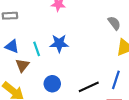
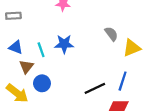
gray semicircle: (114, 23) -> (111, 34), moved
blue circle: (52, 84) -> (42, 83), moved

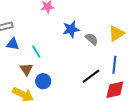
gray semicircle: (111, 34) -> (92, 39), moved
blue star: (64, 44) -> (71, 29), moved
blue triangle: (16, 47) -> (13, 44), moved

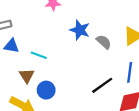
blue star: (71, 29) -> (80, 30), turned 30
cyan line: (36, 52) -> (39, 55), turned -40

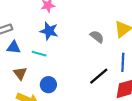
blue star: (80, 30) -> (49, 31), moved
brown triangle: (27, 76) -> (20, 73), moved

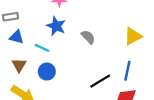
gray semicircle: (97, 37) -> (88, 37), moved
blue circle: (48, 85) -> (47, 72), moved

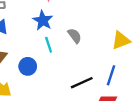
cyan line: (42, 48) -> (49, 45), moved, turned 40

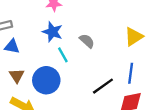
blue circle: (28, 66) -> (46, 80), size x1.5

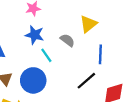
yellow triangle: (134, 37) -> (88, 24), moved
blue line: (131, 73) -> (100, 54), moved

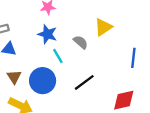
blue line: (100, 54) -> (133, 58), moved
black line: (86, 81) -> (84, 82), moved

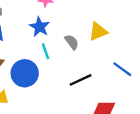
blue line: (133, 58) -> (122, 69), turned -72
black line: (84, 82) -> (81, 80), moved

